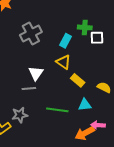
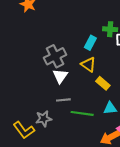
gray cross: (31, 34) -> (55, 56), moved
gray line: (29, 88) -> (63, 100), moved

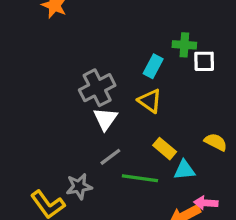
yellow rectangle: (103, 83) -> (165, 149), moved
gray line: (63, 100) -> (110, 157), turned -32

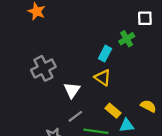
green cross: (184, 45) -> (127, 39), turned -35
white square: (204, 61) -> (145, 18), moved
gray cross: (97, 88) -> (43, 68), moved

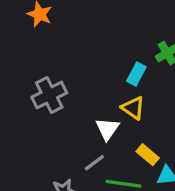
white triangle: (72, 90) -> (107, 129), moved

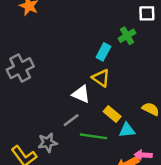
gray cross: (49, 95) -> (20, 68), moved
white triangle: (107, 129) -> (81, 94), turned -42

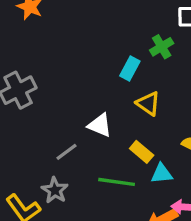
yellow triangle: (101, 78) -> (148, 103), moved
gray line: (71, 120) -> (66, 152), moved
gray star: (48, 143) -> (55, 190), turned -30

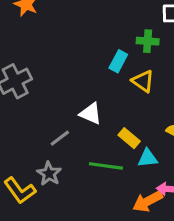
green cross: (162, 47) -> (148, 41), turned 35
yellow triangle: (148, 103) -> (143, 81), moved

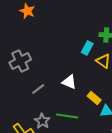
gray line: (60, 138) -> (38, 89), moved
green line: (106, 166) -> (67, 116), moved

